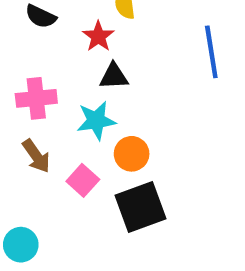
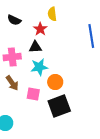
black triangle: (114, 76) -> (35, 47), moved
pink square: (83, 180) -> (33, 94), turned -32

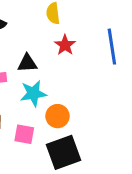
red star: (40, 29) -> (65, 45), moved

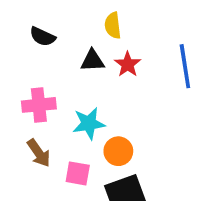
black triangle: (27, 63) -> (92, 61), moved

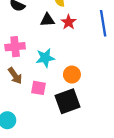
orange circle: (118, 151) -> (72, 75), moved

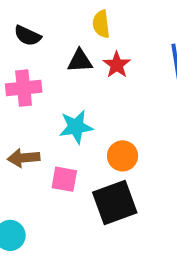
pink cross: (15, 47) -> (24, 88), moved
brown arrow: (15, 76) -> (24, 158), turned 120

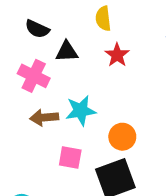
black triangle: (80, 61) -> (67, 52), moved
pink cross: (24, 88) -> (34, 76), turned 32
brown arrow: (24, 158) -> (44, 118), moved

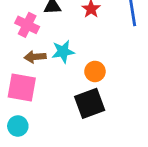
pink square: (70, 158) -> (22, 87), moved, size x1.6

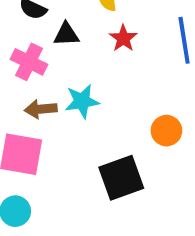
orange circle: (95, 71) -> (166, 131), moved

